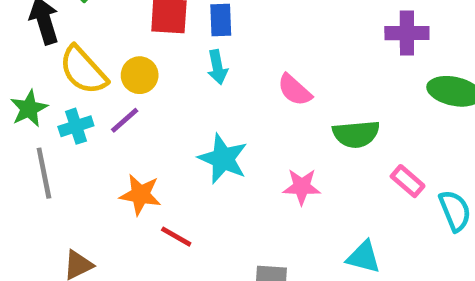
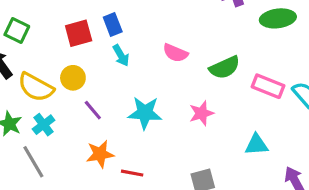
purple line: (125, 120) -> (93, 110), moved, turned -70
pink rectangle: (408, 181) -> (268, 86), size x1.4

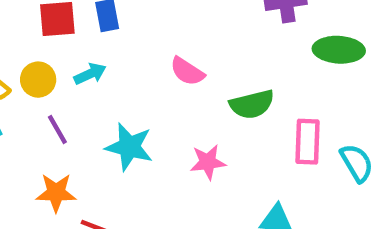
cyan arrow: (121, 55) -> (90, 74), moved, turned -95
pink rectangle: (268, 86) -> (307, 142), turned 60

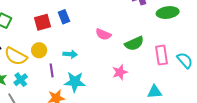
cyan arrow: (90, 74) -> (70, 54), moved, turned 40
purple line: (57, 130) -> (52, 70), turned 32
cyan star: (129, 147) -> (75, 82), moved

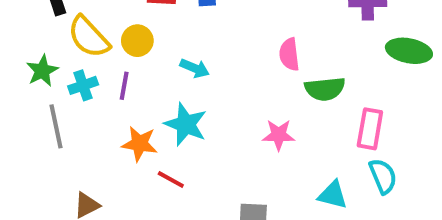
pink semicircle: (103, 34) -> (289, 54), moved, turned 42
cyan semicircle: (185, 60) -> (383, 176), moved
purple line: (52, 70) -> (124, 86), moved

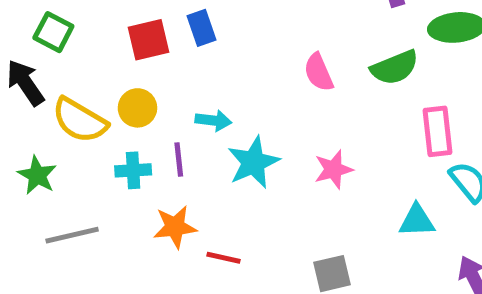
cyan cross: (83, 85) -> (133, 170), moved, turned 32
purple line: (124, 86) -> (179, 160), moved
green semicircle: (325, 89) -> (395, 68), moved
cyan star: (186, 124) -> (253, 162), moved, turned -30
gray line: (56, 126) -> (72, 235), turned -75

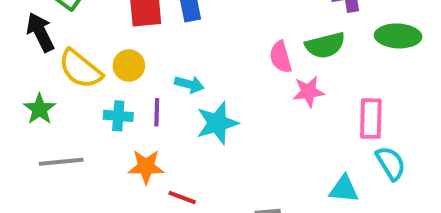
green semicircle: (395, 68) -> (325, 45), moved
pink star: (333, 169) -> (309, 92), moved

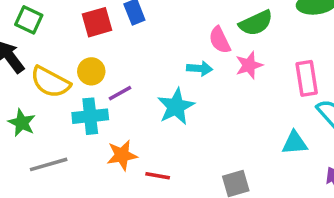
cyan arrow: (189, 84) -> (200, 69), moved
purple line: (157, 112) -> (120, 93), moved, turned 70
cyan cross: (118, 116) -> (90, 116), size x1.4

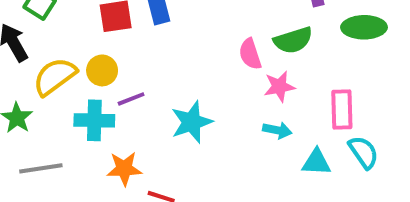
cyan arrow: (200, 69) -> (277, 130), moved
yellow semicircle: (50, 82) -> (55, 76), turned 108
cyan triangle: (295, 143) -> (316, 162), moved

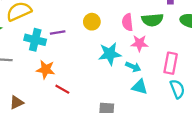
yellow circle: (102, 70) -> (92, 22), moved
cyan star: (192, 122) -> (110, 54), moved
cyan triangle: (316, 162) -> (140, 87), moved

